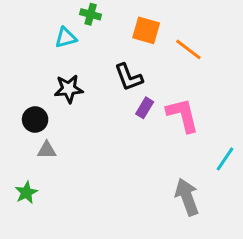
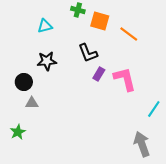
green cross: (91, 14) -> (78, 10), moved
gray arrow: (187, 197) -> (142, 144), moved

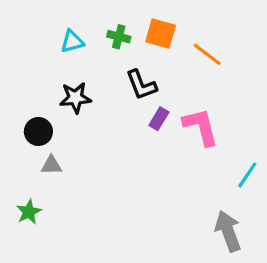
green cross: (78, 10) -> (119, 37), moved

